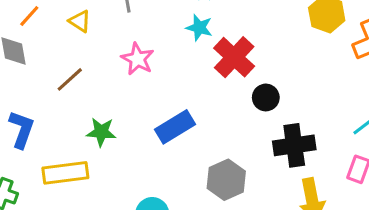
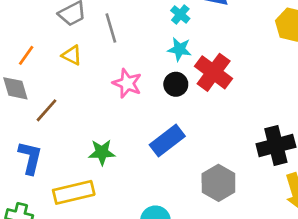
brown line: (70, 79) -> (47, 110), moved
black circle: (266, 97) -> (176, 84), moved

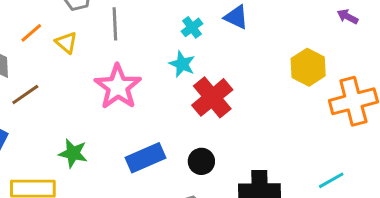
orange line: (26, 55) -> (31, 33), moved
pink star: (127, 83) -> (118, 87), size x1.4
black circle: (176, 84) -> (201, 161), moved

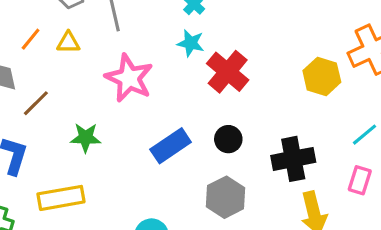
yellow triangle: (66, 43) -> (68, 43), turned -30
yellow hexagon: (308, 67) -> (322, 76), moved
green star: (73, 153) -> (86, 138), moved

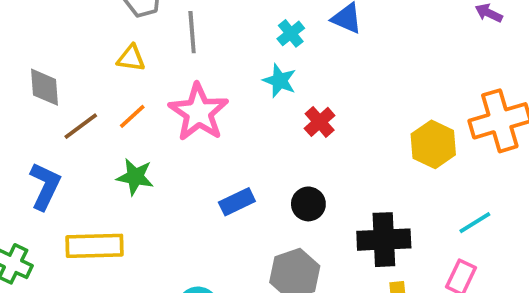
orange line: (31, 39) -> (132, 116), moved
red cross: (228, 72) -> (320, 122), size x0.6
blue rectangle: (171, 146) -> (237, 202), size x0.7

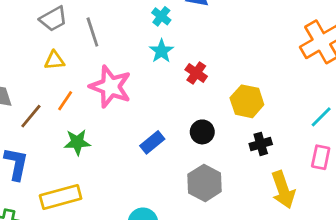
cyan star: (280, 81) -> (161, 51), turned 30
yellow hexagon: (433, 144) -> (247, 101), moved
black cross: (384, 240) -> (261, 144), size x0.6

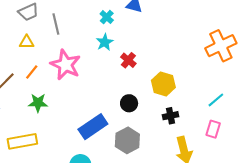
blue rectangle: (152, 142) -> (93, 127), moved, size x1.6

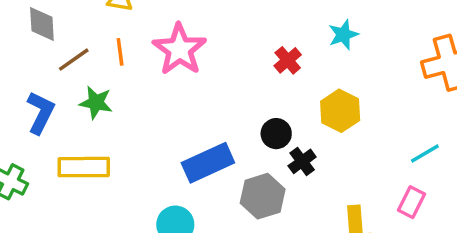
cyan star: (105, 42) -> (343, 35), moved
orange line: (32, 72) -> (120, 52), turned -56
green star: (38, 103) -> (96, 103), moved
black cross: (171, 116) -> (302, 161), moved, turned -35

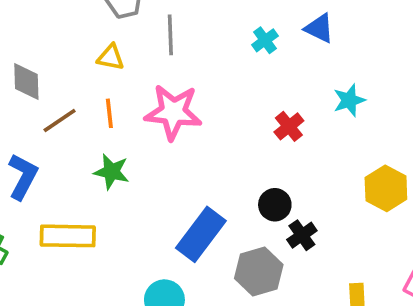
pink star: (180, 49) -> (173, 112), turned -30
green star: (96, 103) -> (111, 172), moved
yellow hexagon: (340, 111) -> (386, 188), moved
blue rectangle: (208, 163) -> (201, 234), turned -30

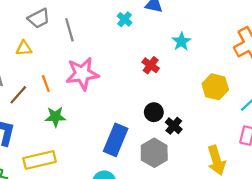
yellow triangle: (111, 57) -> (24, 48), moved

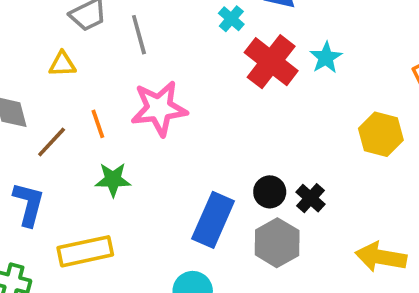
red cross: (151, 65) -> (271, 62), moved, size x1.8
black circle: (154, 112) -> (270, 192), moved
yellow arrow: (216, 160) -> (381, 257), turned 116

